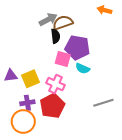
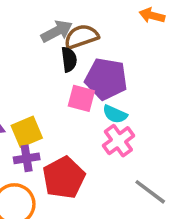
pink cross: (56, 84) -> (118, 141), moved, turned 30
purple cross: (27, 103) -> (27, 158), moved
gray line: (103, 103) -> (150, 192), moved, turned 54

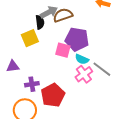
black semicircle: (69, 60) -> (40, 22), moved
yellow square: (27, 132) -> (30, 38), moved
gray line: (150, 192) -> (102, 69), moved

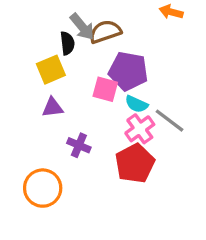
gray arrow: (49, 12) -> (82, 27), turned 78
purple triangle: (13, 66) -> (53, 107), moved
purple cross: (32, 84) -> (79, 145), moved, turned 32
red pentagon: (53, 95) -> (135, 163), moved

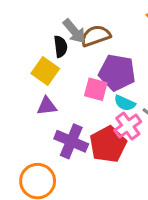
yellow square: (51, 70) -> (45, 71), turned -32
purple cross: (79, 145) -> (71, 141), size x1.5
red pentagon: (135, 163) -> (108, 144), moved

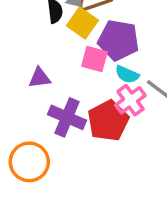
yellow square: (45, 71) -> (82, 23), moved

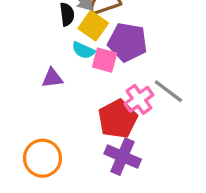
cyan semicircle: (127, 74) -> (83, 50), moved
purple cross: (67, 117) -> (123, 157), moved

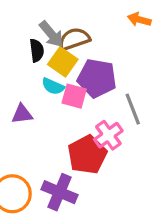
gray line: (168, 91) -> (133, 109), moved, turned 32
purple cross: (123, 157) -> (60, 192), moved

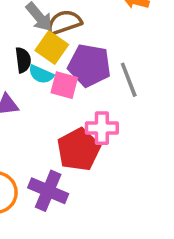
black semicircle: (37, 50) -> (23, 60), moved
gray line: (133, 109) -> (129, 80), moved
pink cross: (108, 135) -> (102, 128), turned 36

